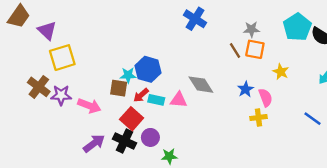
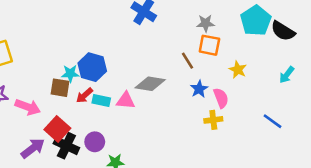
brown line: (235, 51) -> (188, 61), moved
gray diamond: (201, 85) -> (150, 84), turned -48
red square: (132, 119) -> (57, 129), moved

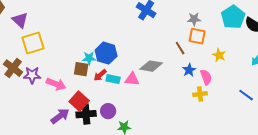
black cross: (66, 146) -> (86, 114), turned -30

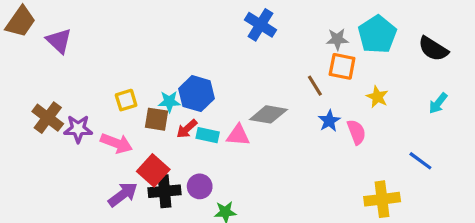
cyan pentagon: (233, 17) -> (377, 34), moved
yellow square: (33, 43) -> (126, 100), moved, size x0.6
yellow cross: (200, 94) -> (382, 199), moved, size x1.5

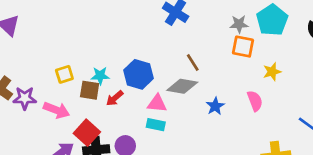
brown line: (315, 86) -> (193, 62), moved
blue hexagon: (196, 94) -> (138, 74), moved
yellow star: (377, 97) -> (272, 72), turned 30
blue star: (329, 121) -> (215, 106), moved
cyan rectangle: (208, 135) -> (156, 125), moved

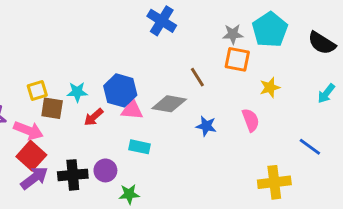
brown line: (193, 62) -> (197, 77), moved
brown square: (90, 90) -> (52, 108), moved
pink triangle: (157, 103) -> (132, 110), moved
blue star: (215, 106) -> (206, 126), turned -30
red square: (87, 133) -> (31, 156), moved

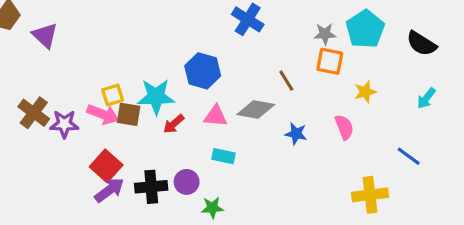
blue hexagon: (120, 90) -> (203, 71), moved
cyan star: (77, 92) -> (156, 97), size x1.6
pink arrow: (28, 130) -> (103, 114), moved

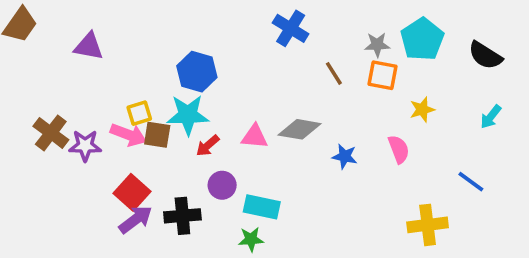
purple triangle: (45, 36) -> (89, 46), moved, turned -32
blue hexagon: (203, 71) -> (197, 72), moved
brown line: (286, 81) -> (334, 73), moved
cyan rectangle: (224, 156) -> (262, 207), moved, size x1.4
purple circle: (187, 182) -> (222, 185), moved

